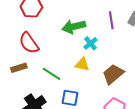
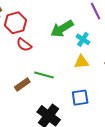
red semicircle: (29, 43) -> (24, 45), moved, size x0.7
green line: (51, 74) -> (44, 75), moved

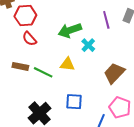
yellow triangle: (81, 62) -> (67, 64), moved
brown rectangle: (22, 85) -> (20, 66), moved, turned 35

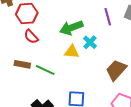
yellow triangle: (67, 64) -> (72, 52), moved

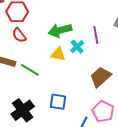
purple line: (108, 17) -> (96, 35), moved

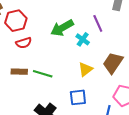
red semicircle: (19, 35) -> (24, 43), turned -56
yellow triangle: (58, 54) -> (85, 69), moved, turned -35

